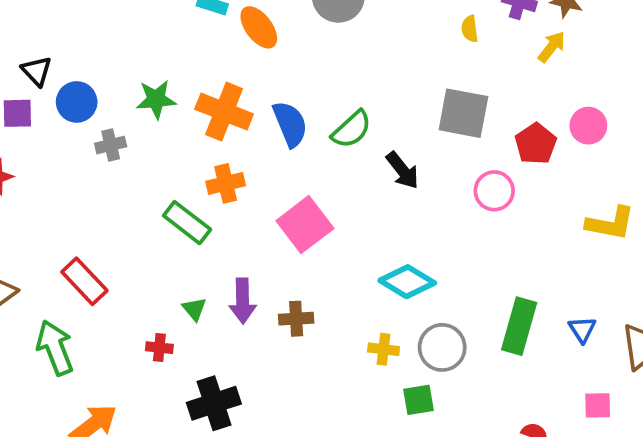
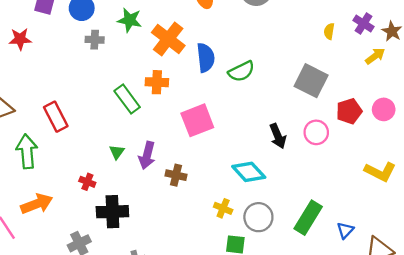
black arrow: (402, 170) -> (278, 136), moved
red cross: (159, 348) -> (87, 182), moved

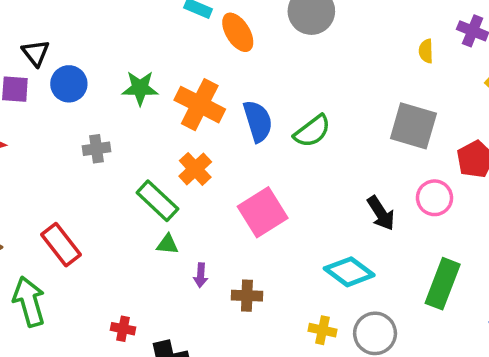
gray cross: (95, 40) -> (96, 149), moved
orange cross: (157, 82) -> (195, 169), turned -35
green triangle: (117, 152) -> (167, 244), moved, turned -49
purple arrow: (147, 155) -> (201, 275), size x0.6
green rectangle: (308, 218) -> (443, 284), moved

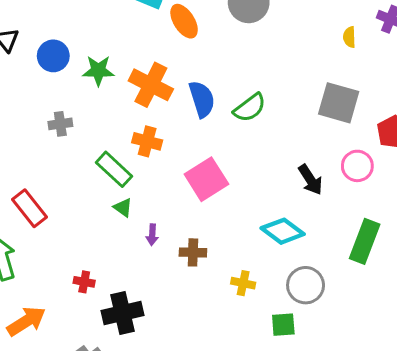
blue circle: (69, 84) -> (53, 56), moved
orange cross: (195, 169) -> (147, 141), turned -32
green triangle: (167, 244) -> (123, 208), turned 30
yellow cross: (323, 330) -> (243, 283), moved

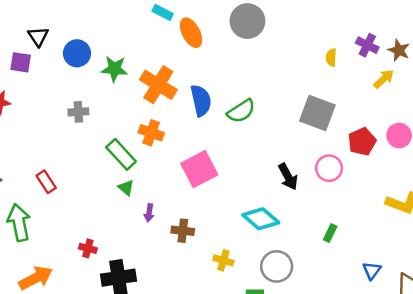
red rectangle: (29, 208) -> (46, 182), size x0.7
green rectangle: (365, 241) -> (330, 233), size x0.5

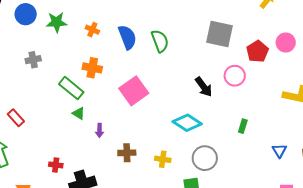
orange cross: (158, 85) -> (92, 30), size x0.5
green semicircle: (241, 111) -> (160, 41), turned -70
brown cross: (183, 231) -> (127, 153), moved

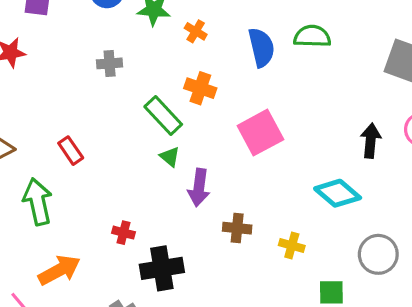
orange cross: (92, 30) -> (196, 31), moved
green semicircle: (160, 41) -> (312, 36), moved, turned -75
black arrow: (204, 87) -> (371, 141), turned -145
purple arrow: (100, 130) -> (199, 188), size x1.6
gray circle: (205, 158) -> (378, 254), moved

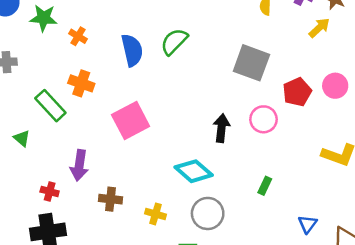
green semicircle: (312, 36) -> (174, 41), turned -48
green triangle: (170, 157) -> (22, 138), moved
red cross: (123, 233) -> (50, 191), moved
gray circle: (378, 254) -> (208, 213), moved

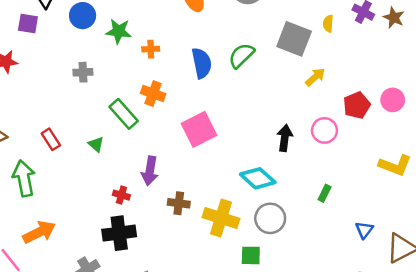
yellow arrow: (319, 28) -> (315, 77), moved
orange cross: (78, 36) -> (151, 49), turned -35
gray square: (251, 63) -> (294, 39), moved
yellow cross: (155, 214) -> (221, 218), size x1.8

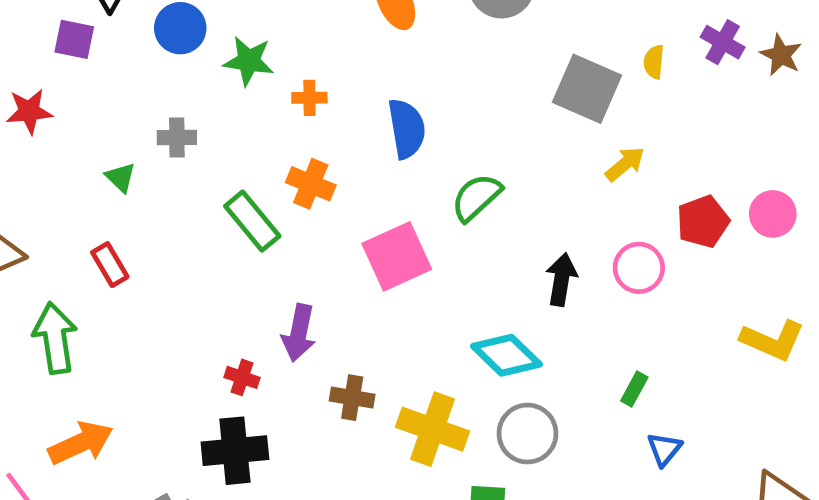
green semicircle: (241, 56) -> (476, 197), moved
green triangle: (96, 144) -> (121, 177), moved
blue triangle: (364, 230) -> (664, 449), moved

